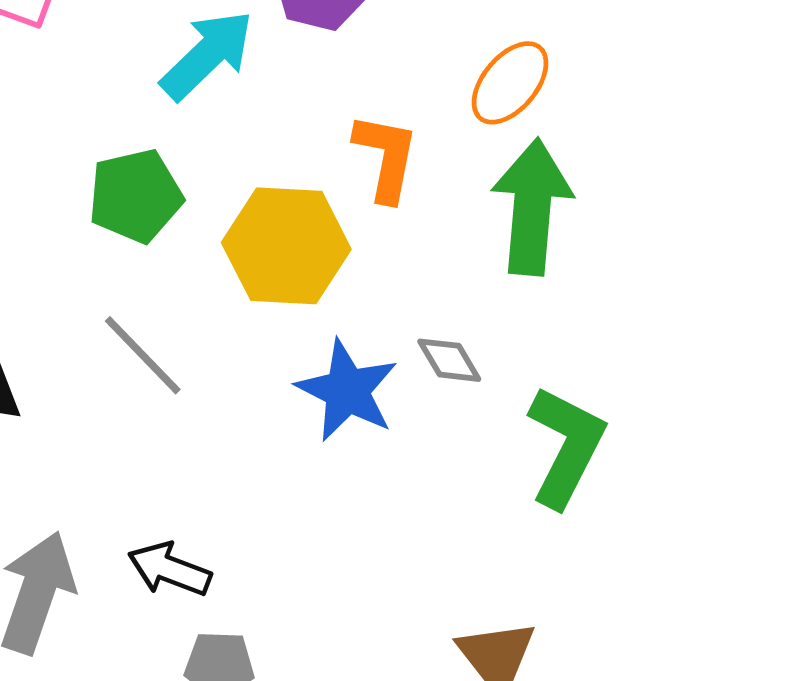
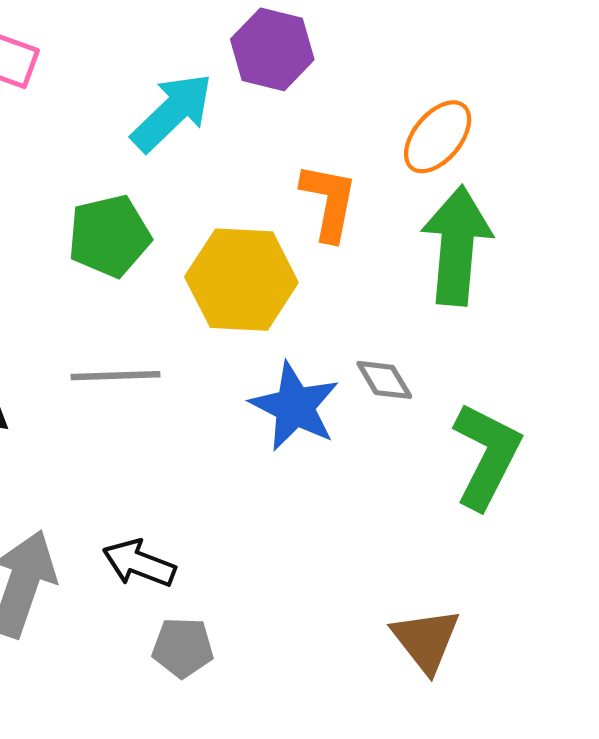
gray line: (143, 355) -> (116, 376), turned -48

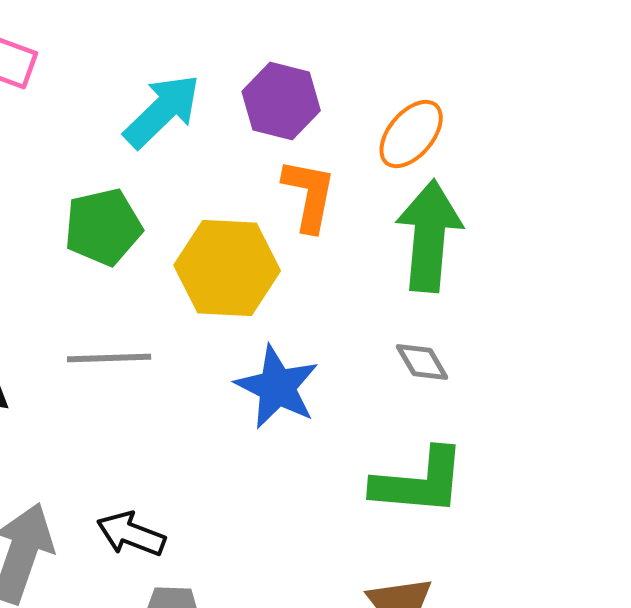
purple hexagon: (272, 49) -> (281, 101), moved
gray diamond: (384, 380) -> (422, 362), moved
green L-shape: (487, 456) -> (419, 482), moved, turned 68

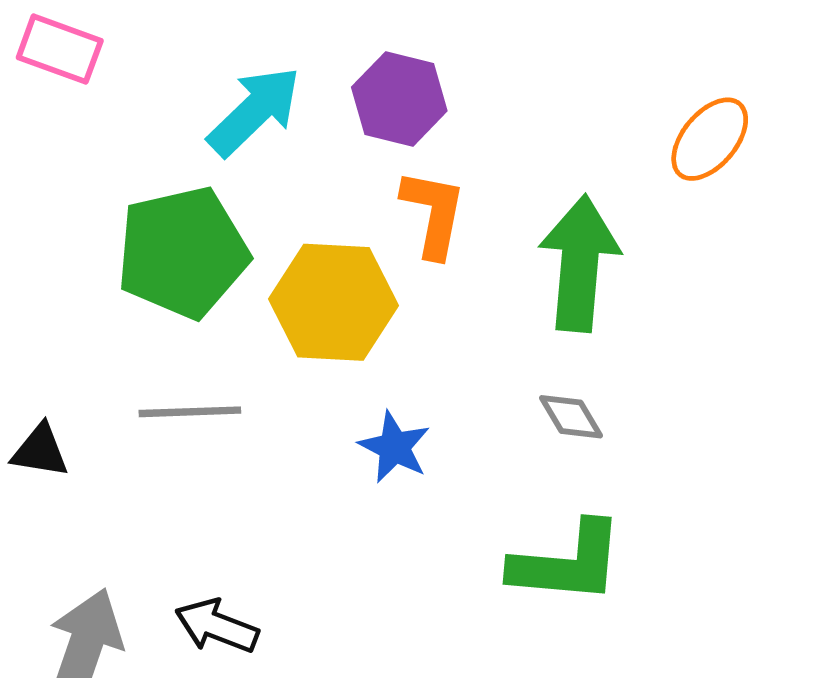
orange ellipse: (411, 134) -> (710, 139), moved
green pentagon: (103, 227) -> (183, 252), size x1.4
blue star: (277, 387) -> (394, 447), size x0.7

